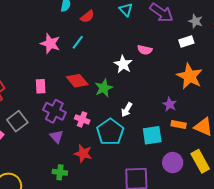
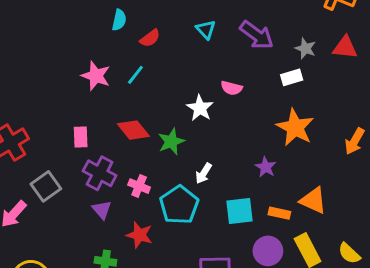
orange rectangle: (179, 125) -> (279, 213), moved

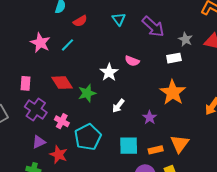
white arrow: (204, 173) -> (118, 106), moved
orange triangle: (313, 200) -> (180, 144), turned 36
purple triangle: (102, 210) -> (39, 142), moved, turned 40
orange rectangle: (279, 213) -> (156, 150), turned -32

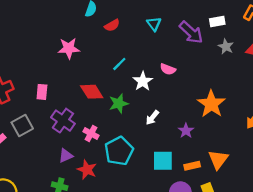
pink star: (40, 43) -> (69, 48), turned -30
cyan line: (67, 45) -> (119, 64), moved
white rectangle: (174, 58) -> (217, 22), moved
pink rectangle: (25, 83) -> (42, 92), moved

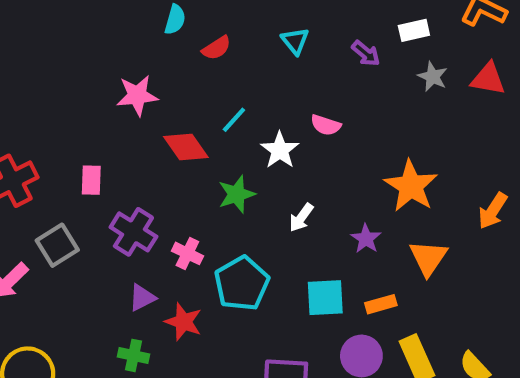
purple arrow: (191, 32) -> (366, 53), size x0.6
red diamond: (92, 92) -> (186, 147), moved
orange triangle: (218, 159) -> (428, 258), moved

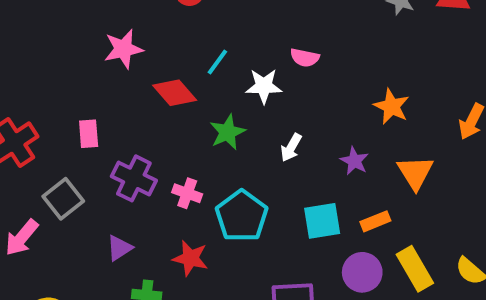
white star: (280, 150) -> (264, 86), turned -30
orange star: (411, 186) -> (392, 106), size x0.7
purple triangle: (142, 298) -> (119, 248), moved

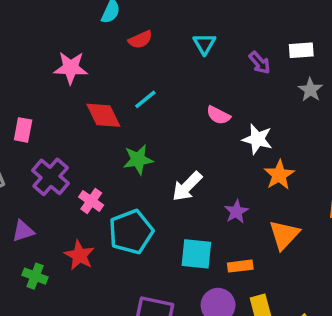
white star: (264, 86) -> (257, 139), moved
white arrow: (291, 148) -> (187, 186), size x1.4

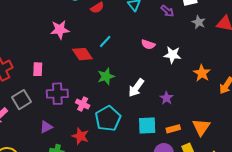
orange star: (279, 175) -> (202, 73), moved
purple cross: (51, 177) -> (57, 94), turned -35
orange triangle: (284, 235) -> (201, 127), moved

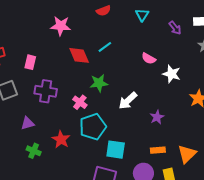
pink cross: (83, 104) -> (80, 102), moved
cyan square: (147, 125) -> (116, 150), moved

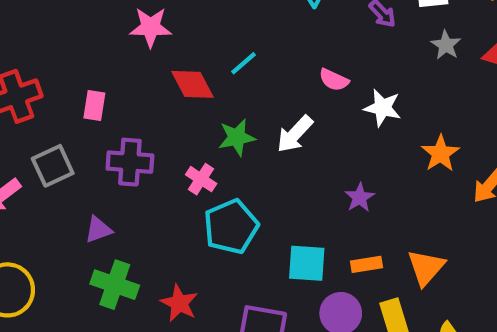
white arrow: (128, 101) -> (295, 134), moved
red star: (61, 139) -> (179, 303), moved
cyan square: (116, 150) -> (307, 263), moved
green cross: (34, 151) -> (115, 285), size x1.5

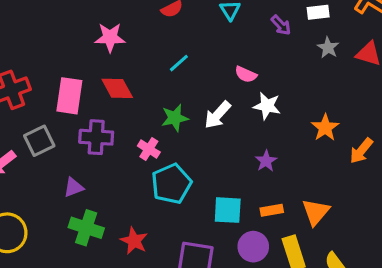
red diamond: (192, 84) -> (117, 88), moved
pink rectangle: (94, 105) -> (69, 96), size x1.6
white star: (383, 108) -> (267, 106), moved

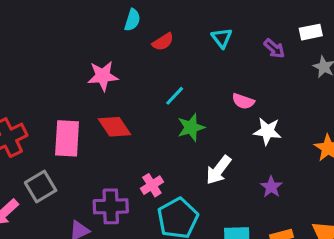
white arrow: (218, 115) -> (219, 170), moved
green star: (175, 118) -> (191, 127), moved
purple cross: (96, 137) -> (111, 206), moved
pink cross: (149, 149) -> (152, 185), turned 30

